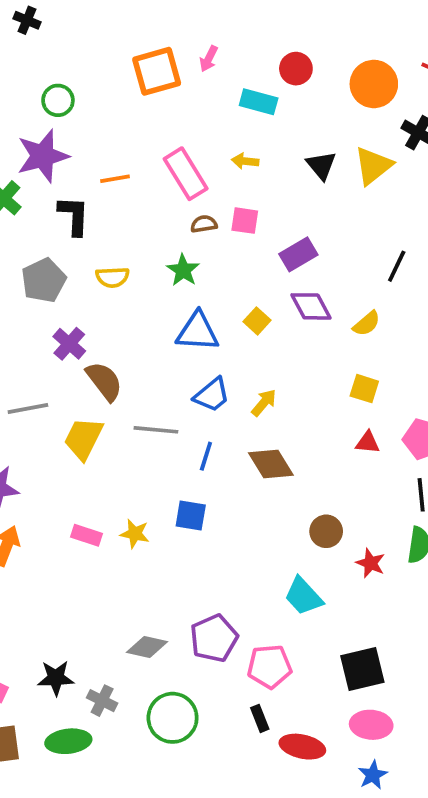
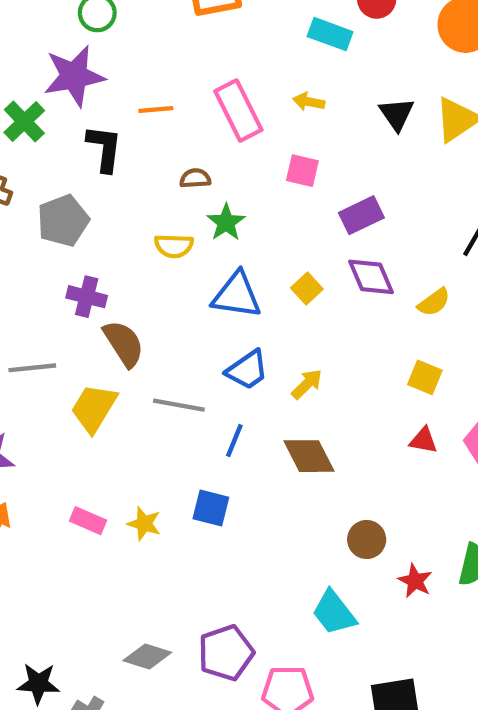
brown semicircle: (204, 224) -> (195, 178), moved
yellow semicircle: (112, 277) -> (174, 246), moved
purple cross: (69, 344) -> (87, 297), turned -32

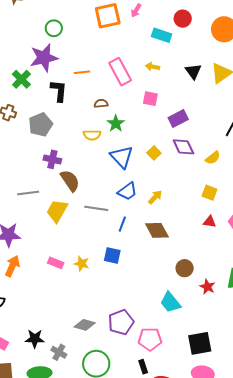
blue triangle: (237, 295) -> (122, 157), turned 40

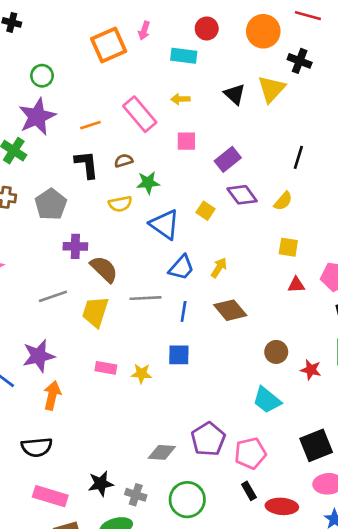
black L-shape: (59, 91) -> (87, 164), moved
green star: (116, 123) -> (148, 183), turned -30
pink rectangle: (56, 263) -> (106, 368), moved

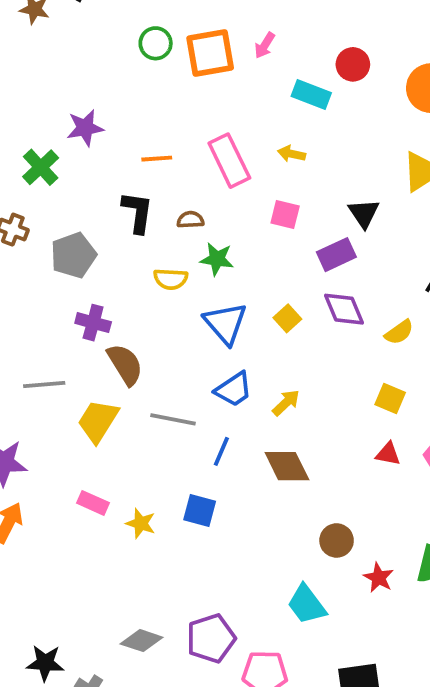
green circle: (42, 76) -> (156, 43), moved
black triangle: (235, 94) -> (364, 213), moved
purple star: (37, 117) -> (85, 128), size x0.7

